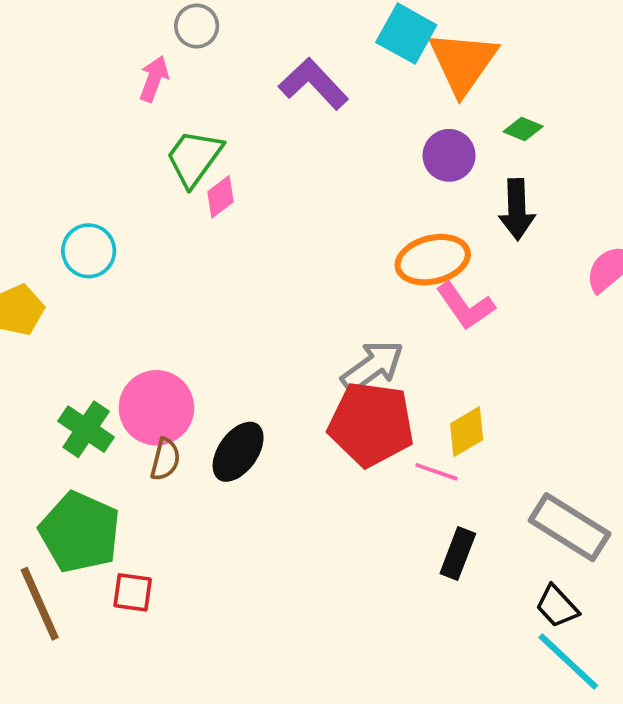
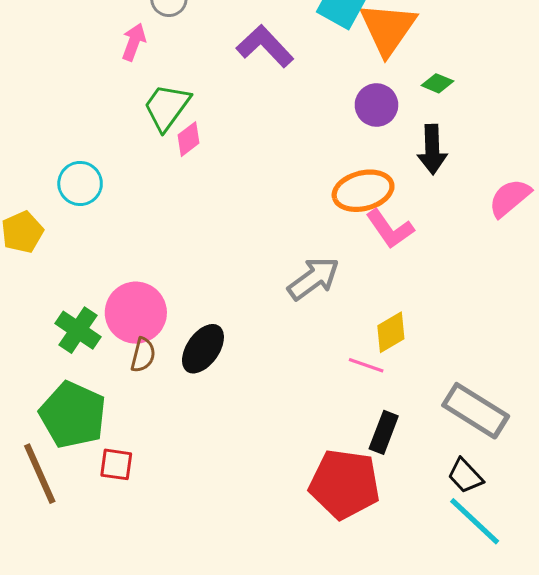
red pentagon: (371, 424) -> (344, 484), moved

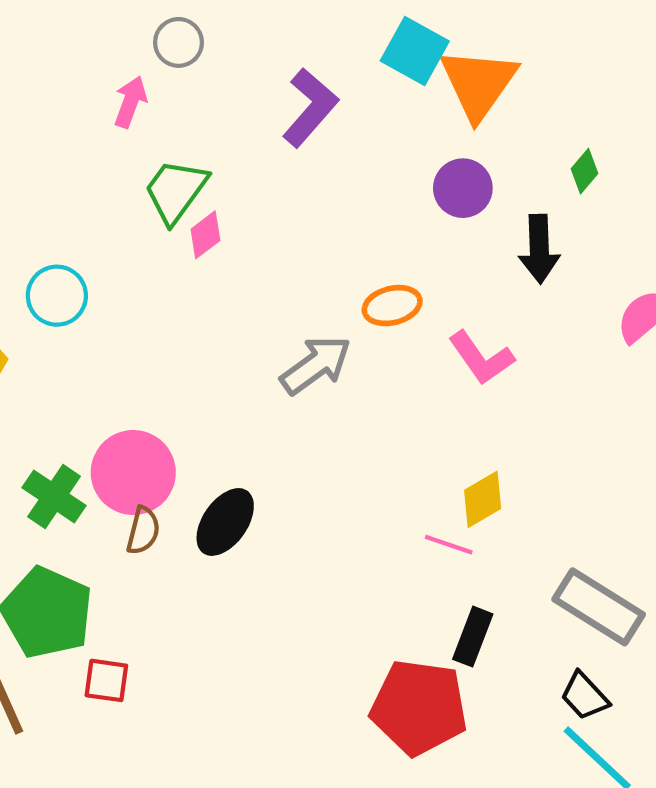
purple L-shape: (265, 46) -> (310, 108), turned 84
green diamond: (437, 83) -> (585, 171), moved, turned -72
orange ellipse: (363, 191) -> (392, 306), moved, size x0.7
gray arrow: (313, 279) -> (316, 365), moved

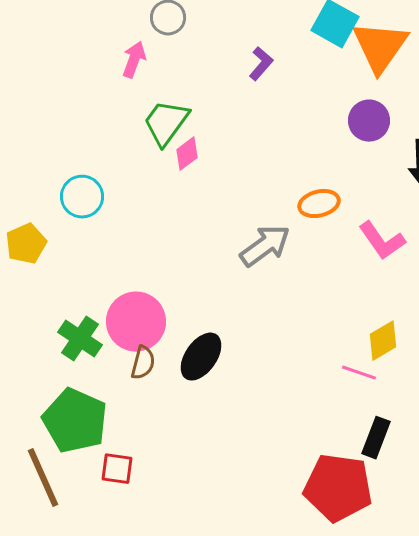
purple L-shape: (310, 108) -> (261, 64), size x0.6

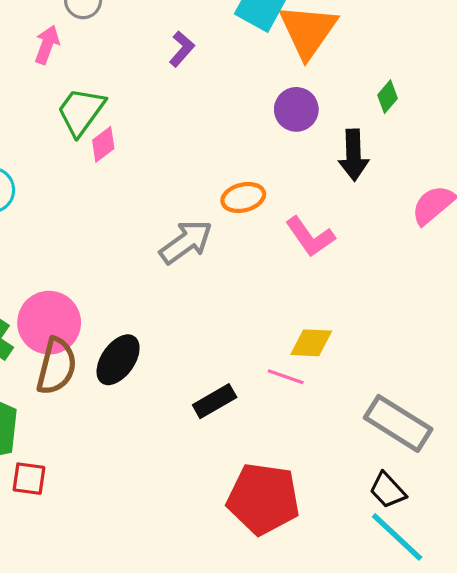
yellow diamond: (383, 341) -> (311, 343), turned 33
brown semicircle: (143, 363) -> (57, 366), size x1.6
black rectangle: (376, 438) -> (215, 401), moved, turned 39

